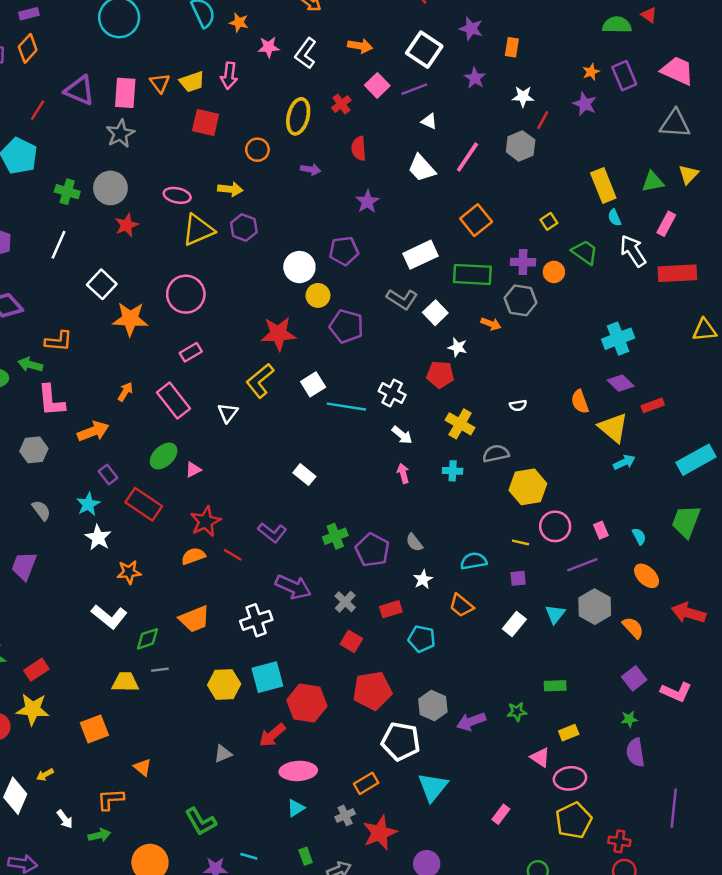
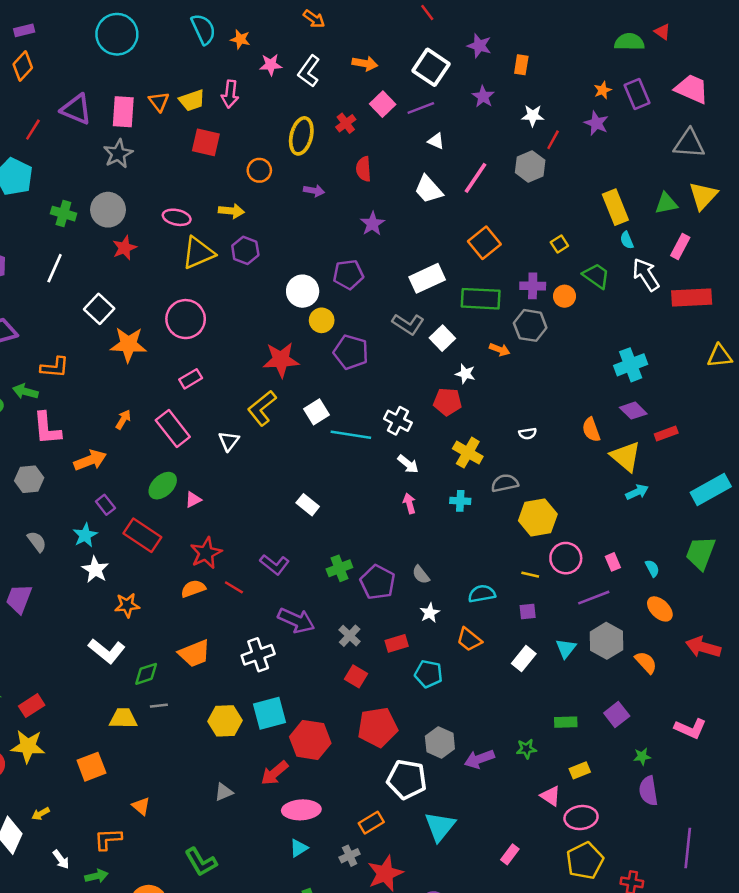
yellow triangle: (689, 174) -> (703, 196), size x1.4
purple square: (634, 678) -> (617, 715), moved

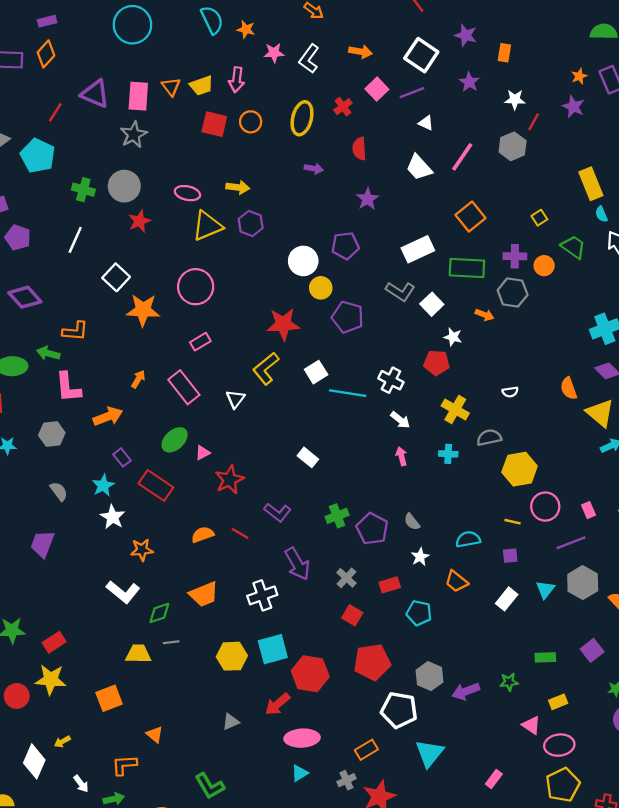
orange circle: (259, 170) -> (251, 122), moved
red star: (206, 553) -> (230, 480), moved
purple arrow: (296, 620) -> (297, 564), turned 36

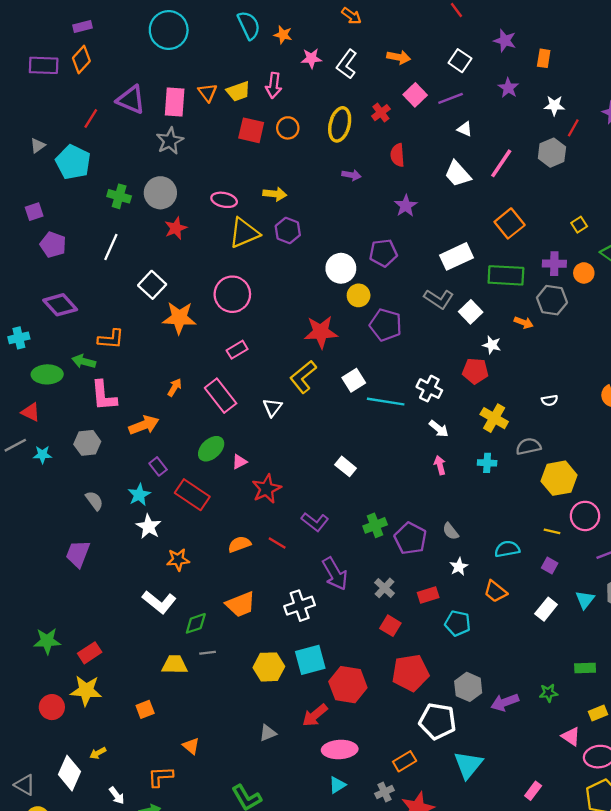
white square: (421, 55) -> (460, 61), size x0.7
purple square: (510, 556) -> (550, 565), turned 35
orange square: (109, 698) -> (145, 709), size x0.7

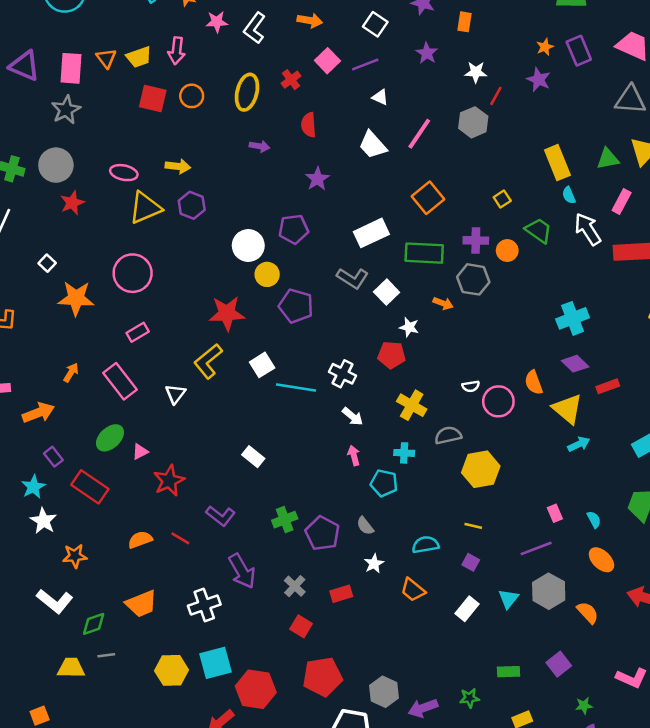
white square: (152, 285) -> (47, 263), size x0.6
pink circle: (585, 516) -> (498, 401), moved
cyan pentagon: (458, 623) -> (384, 483), moved

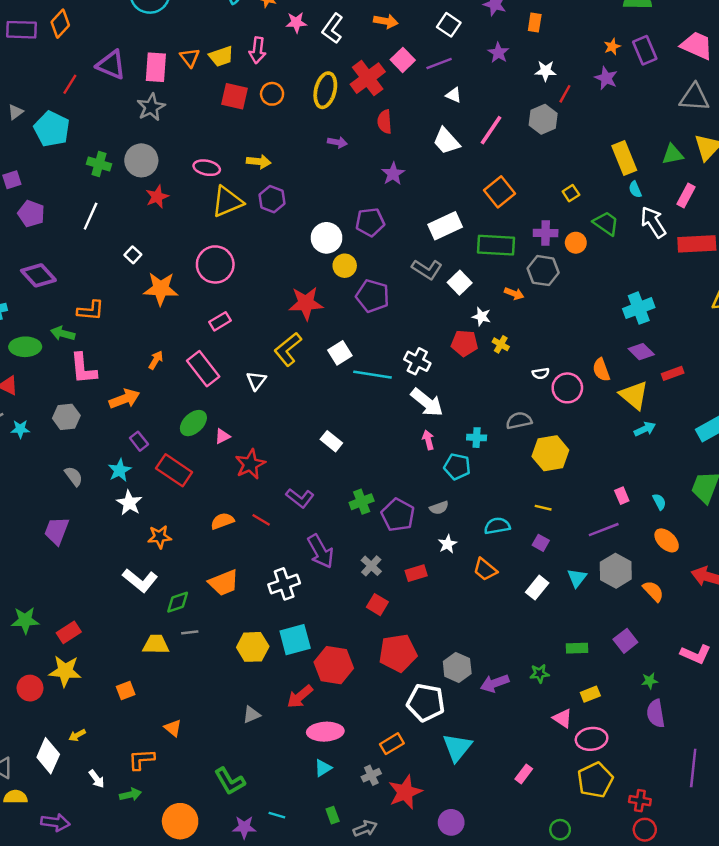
red cross: (291, 80) -> (368, 78), size x1.8
yellow cross: (412, 405) -> (501, 344), moved, size x0.6
white arrow: (353, 416) -> (427, 402), size x1.6
gray semicircle: (365, 526) -> (439, 508), turned -72

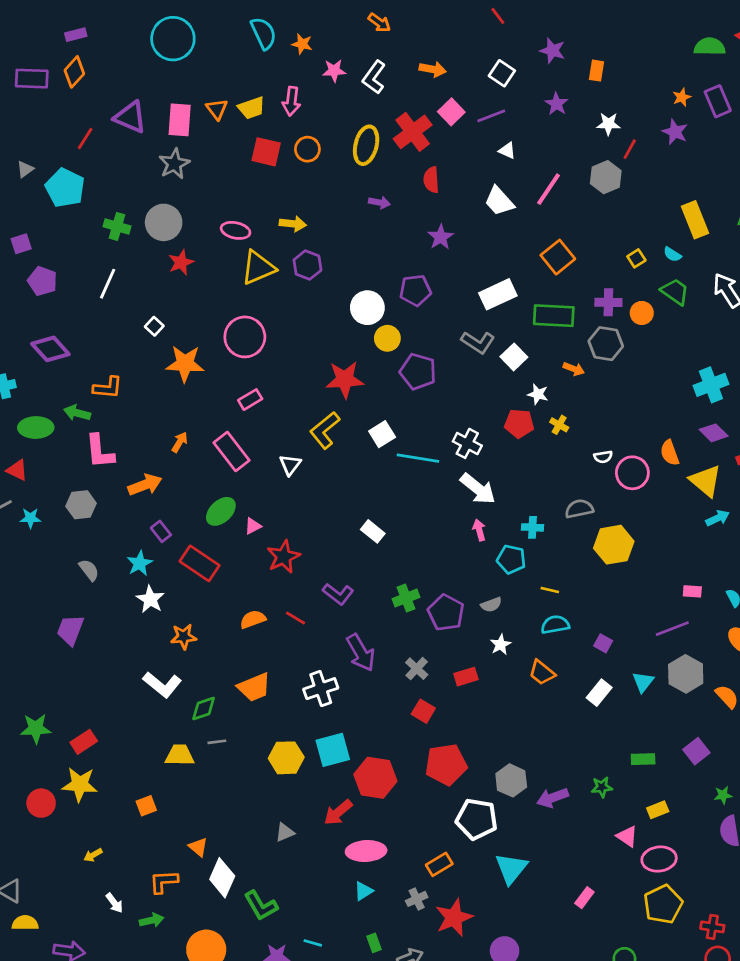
cyan semicircle: (635, 189) -> (672, 254), moved, turned -35
pink rectangle: (622, 496) -> (692, 591), turned -63
yellow line: (543, 508) -> (550, 590), moved
white diamond: (48, 756) -> (222, 878), moved

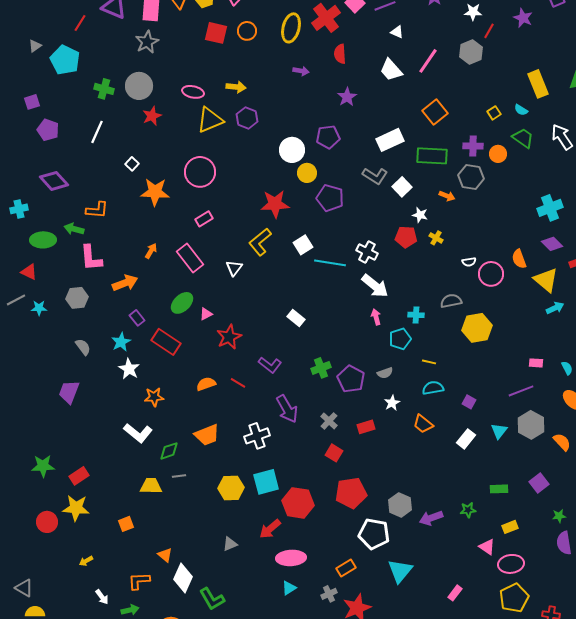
cyan pentagon: (511, 559) -> (400, 339), turned -30

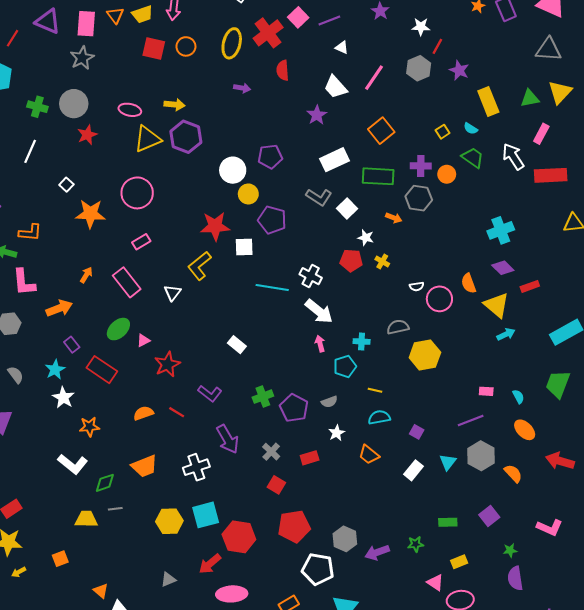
purple star: (523, 18) -> (459, 70), moved
purple star: (347, 97) -> (317, 115), moved
purple hexagon: (247, 118) -> (186, 137), size x1.4
white square: (303, 245) -> (244, 247), moved, turned 30
yellow arrow: (86, 561) -> (19, 572), moved

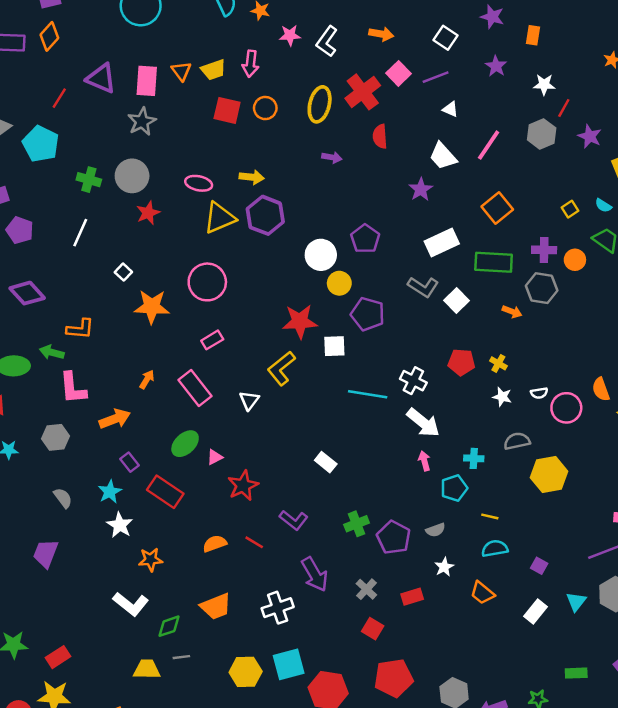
purple pentagon: (270, 157) -> (365, 239), turned -30
white star: (366, 238) -> (502, 397), moved

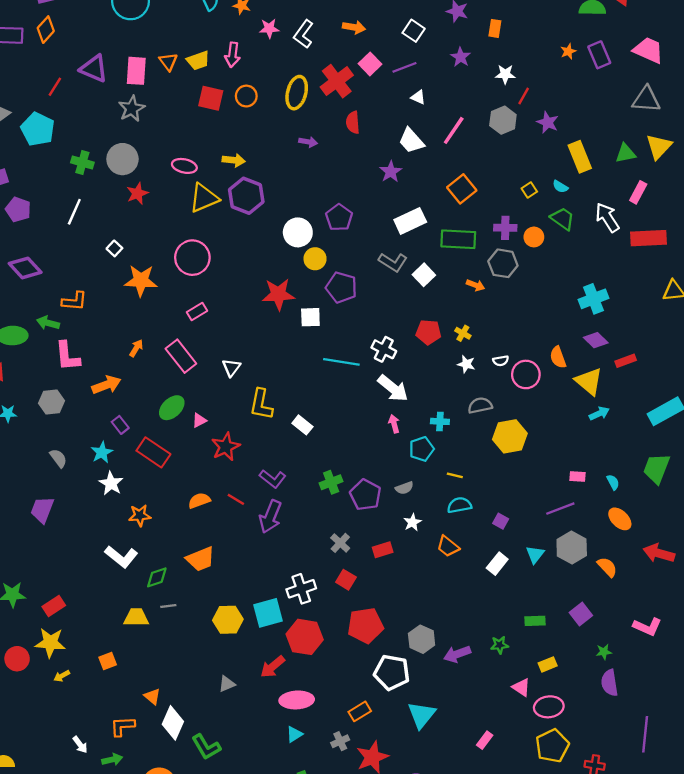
yellow L-shape: (281, 368) -> (261, 404), moved, turned -40
purple arrow: (315, 574) -> (270, 517), moved, turned 52
white cross: (278, 608) -> (301, 589), moved

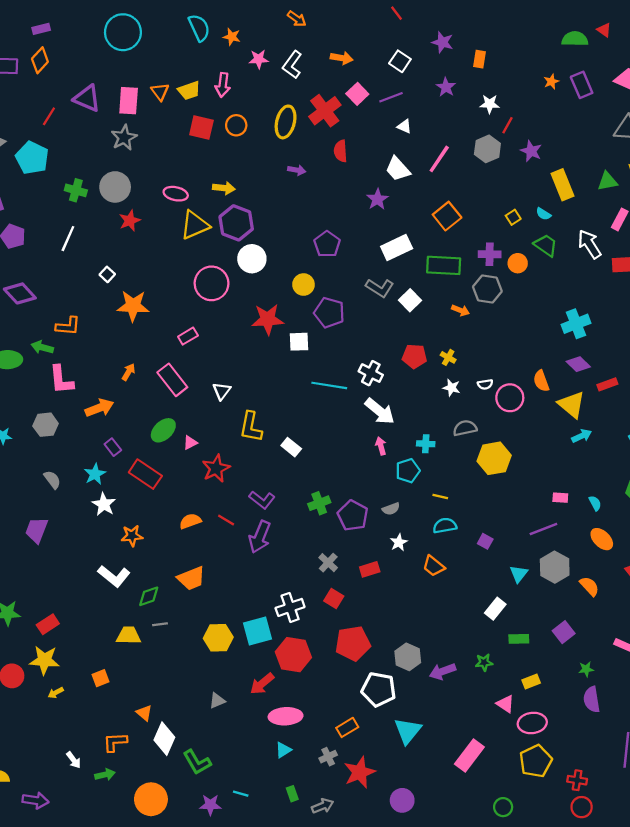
white circle: (298, 232) -> (252, 259), moved
pink circle: (192, 258) -> (212, 283), moved
white rectangle: (497, 564) -> (495, 609), moved
pink rectangle: (485, 740) -> (469, 756), size x1.8

